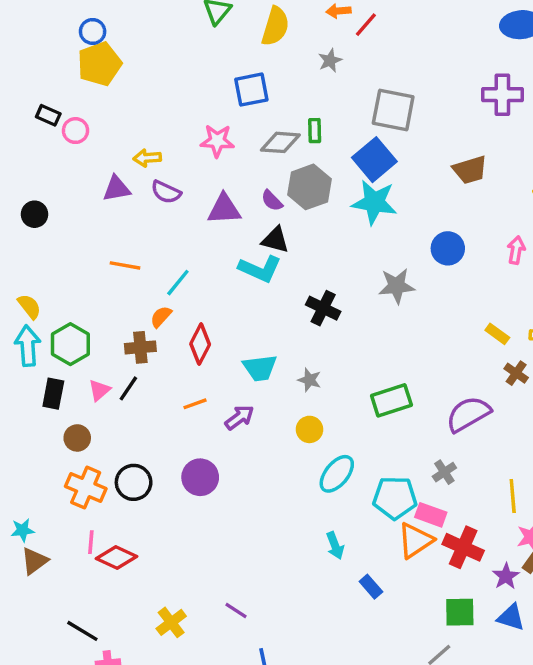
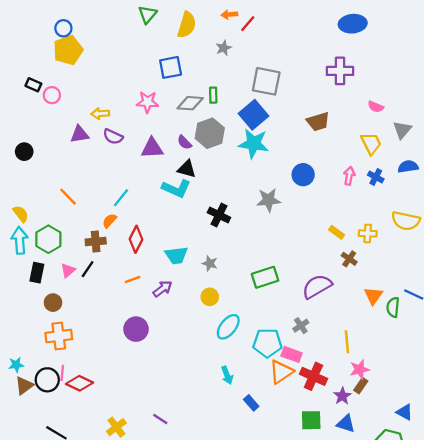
orange line: (125, 265) -> (68, 197), moved, turned 36
black circle: (134, 482) -> (47, 380), moved
orange cross: (86, 487) -> (59, 336), turned -30

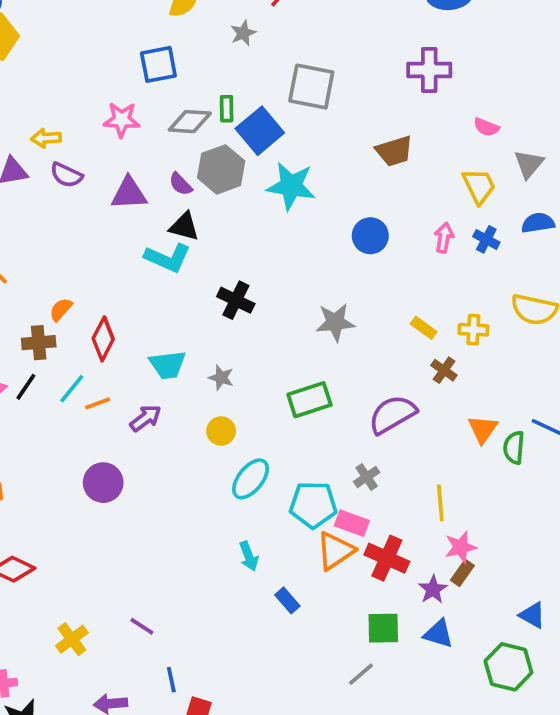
blue square: (254, 115) -> (260, 131), moved
cyan line: (121, 198) -> (72, 389), moved
gray star: (269, 200) -> (335, 322), moved

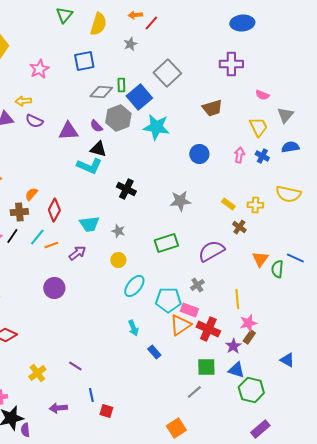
gray square: (311, 87) -> (167, 73), turned 36
pink star: (122, 120) -> (39, 69), moved, turned -30
green hexagon: (508, 667) -> (251, 390), moved

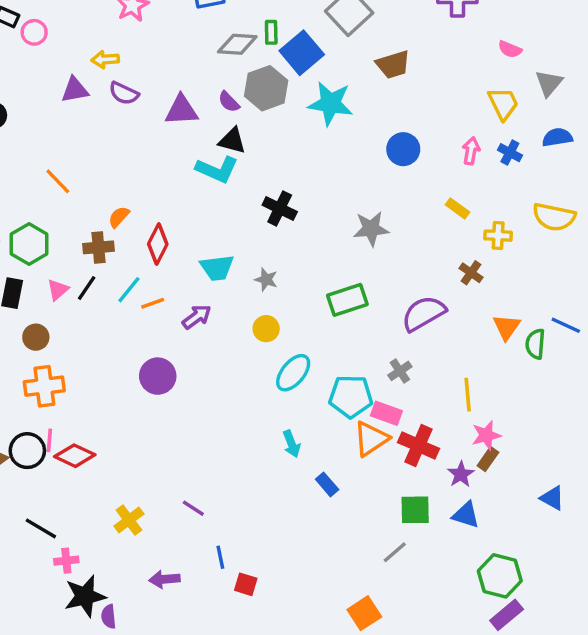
brown trapezoid: (212, 108) -> (393, 65), moved
yellow rectangle: (228, 204) -> (457, 208), moved
green hexagon: (251, 390) -> (500, 576), moved

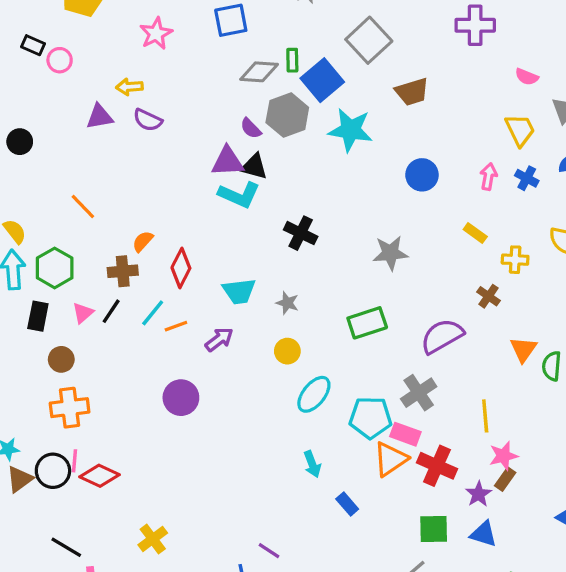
purple triangle: (181, 110) -> (227, 162), moved
gray cross: (400, 371) -> (419, 393), size x1.5
purple line: (193, 508) -> (269, 551), moved

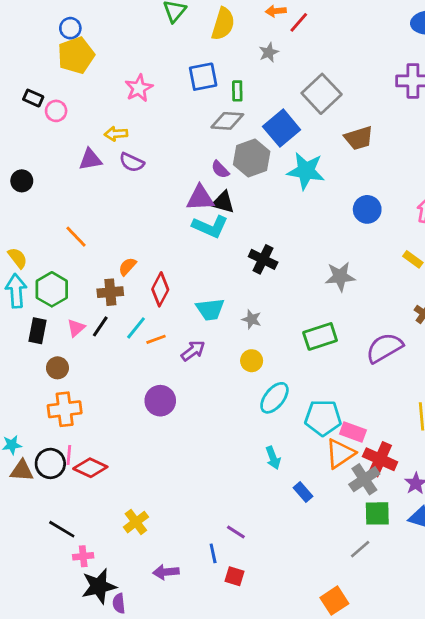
green rectangle: (292, 60) -> (237, 91), moved
gray cross: (419, 393) -> (364, 479), moved
brown triangle: (20, 479) -> (22, 471), turned 40

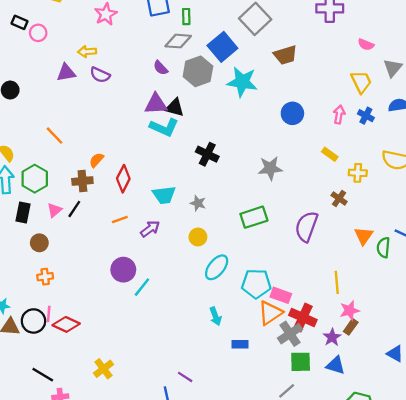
purple semicircle: (220, 169) -> (161, 68), moved
cyan line: (136, 328) -> (142, 287), moved
purple semicircle: (384, 348) -> (306, 226), turned -40
orange cross: (65, 409) -> (45, 277), size x0.6
blue rectangle: (303, 492) -> (240, 344), turned -49

